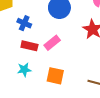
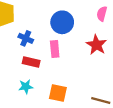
pink rectangle: (52, 43) -> (55, 49), moved, turned -56

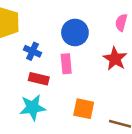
cyan star: (26, 87) -> (32, 107), size x1.5
orange square: (58, 93) -> (84, 109), moved

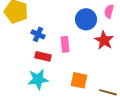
blue circle: (75, 32) -> (86, 19), moved

